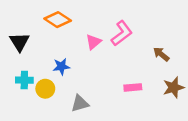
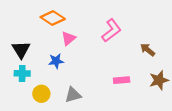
black triangle: (19, 42) -> (21, 50), moved
pink triangle: (93, 42) -> (68, 38), moved
yellow circle: (45, 89) -> (41, 94), moved

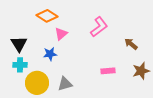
yellow circle: (41, 94) -> (37, 83), size x1.5

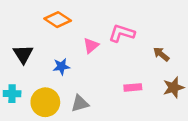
pink L-shape: (99, 27) -> (122, 33), turned -125
pink triangle: (61, 34) -> (91, 46), moved
cyan cross: (20, 65) -> (12, 94), moved

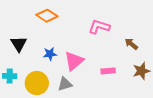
pink triangle: (91, 46) -> (74, 61), moved, size x1.5

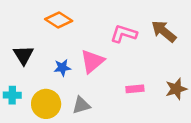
brown arrow: (131, 44) -> (164, 31), moved, size x1.5
pink triangle: (74, 61) -> (92, 61), moved

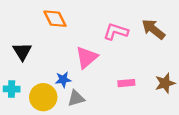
orange diamond: (59, 20) -> (55, 19), turned 30
blue star: (62, 68) -> (63, 80), moved

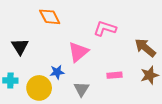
brown arrow: (153, 29) -> (145, 48), moved
gray triangle: (76, 98) -> (82, 89), moved, turned -42

